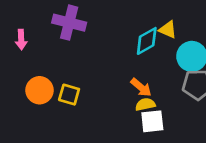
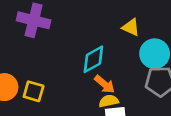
cyan diamond: (147, 41) -> (93, 59), moved

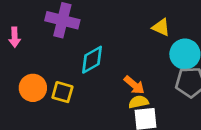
cyan diamond: (93, 59) -> (92, 60), moved

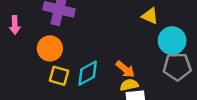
cyan diamond: (92, 60) -> (88, 73), moved
orange circle: (33, 88) -> (50, 48), moved

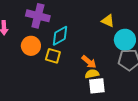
cyan diamond: (88, 73) -> (60, 36), moved
yellow square: (59, 76) -> (53, 56), moved

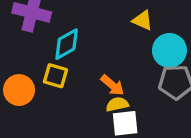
orange circle: (31, 46) -> (19, 90), moved

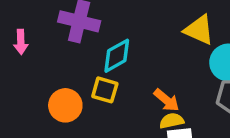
yellow triangle: (143, 20) -> (199, 30), size x1.4

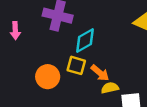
orange arrow: (166, 100) -> (100, 73), moved
yellow semicircle: (172, 121) -> (110, 88), moved

